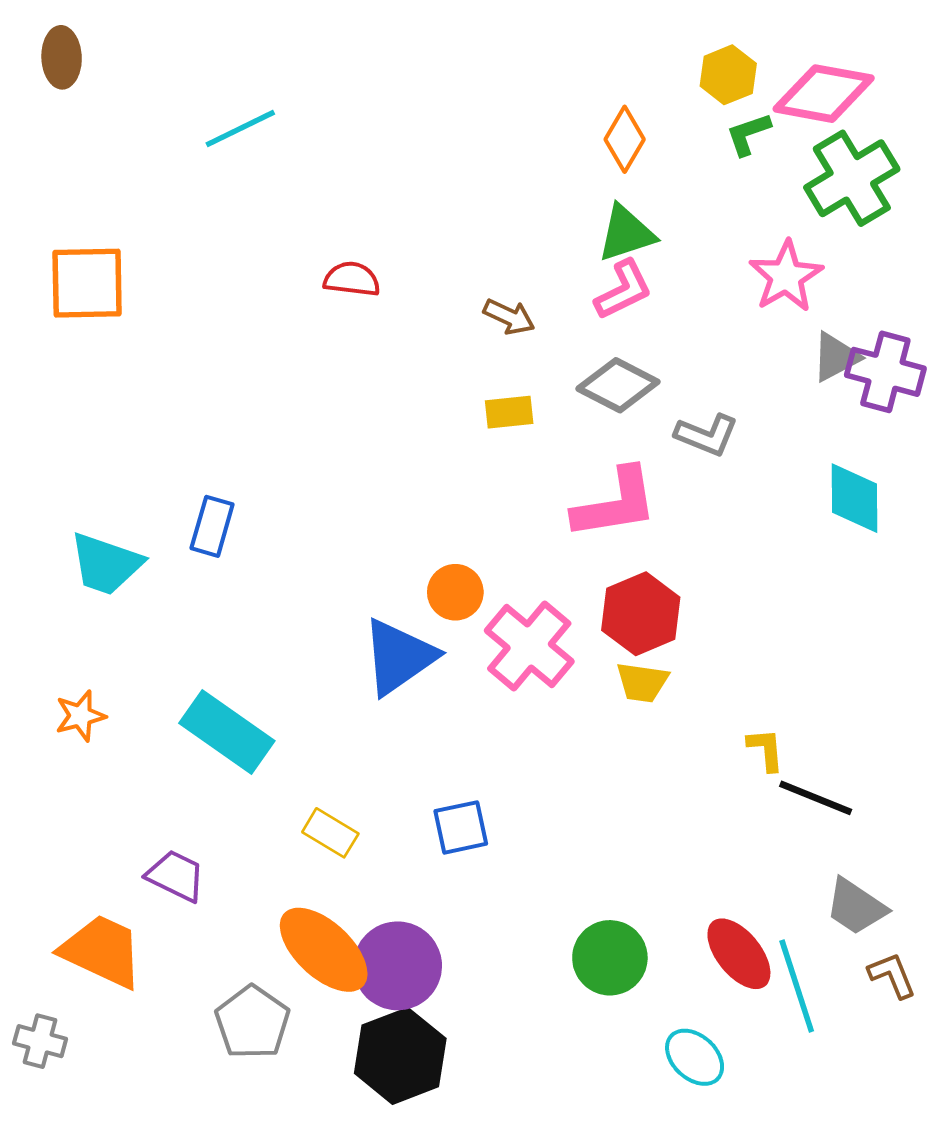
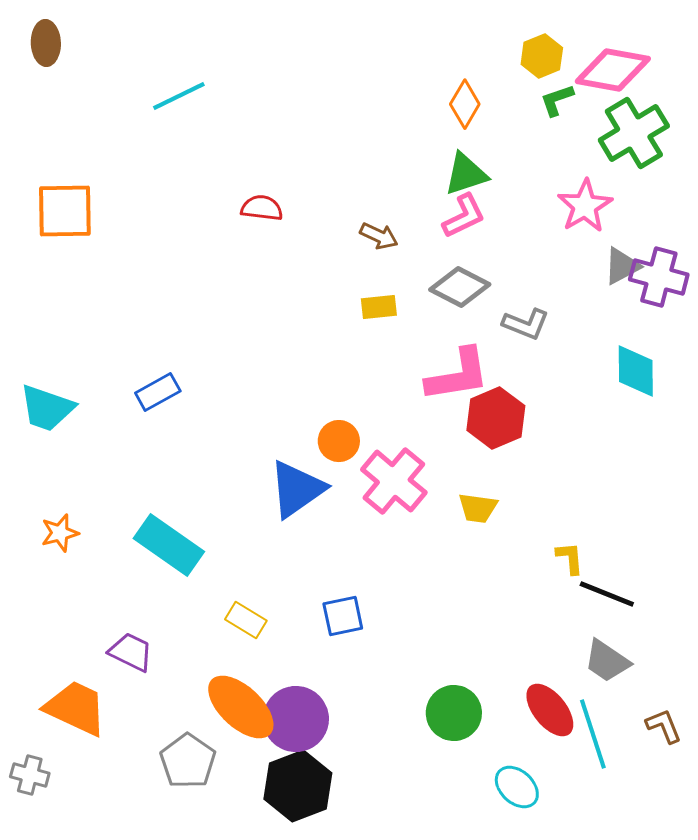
blue rectangle: (212, 526) -> (158, 392), turned 45
cyan trapezoid: (106, 564) -> (47, 408), moved
red hexagon: (641, 614) -> (496, 418), moved
gray trapezoid: (856, 907) -> (607, 661), moved

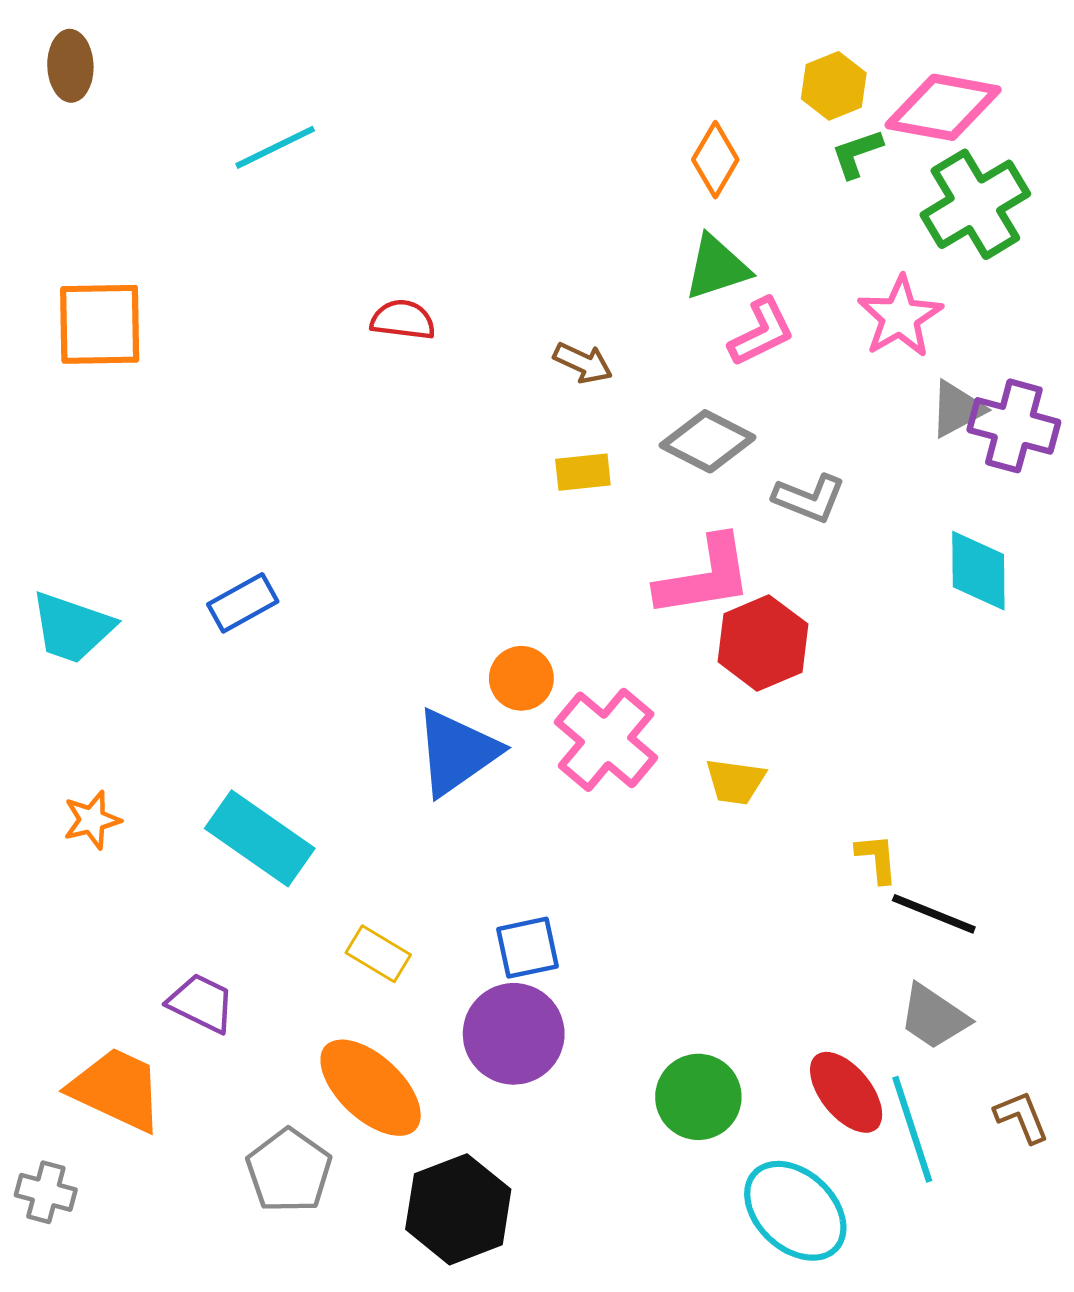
pink L-shape: (464, 216) -> (761, 332), moved
purple circle: (296, 719) -> (514, 1034), moved
cyan ellipse: (517, 787) -> (795, 1211), size x1.5

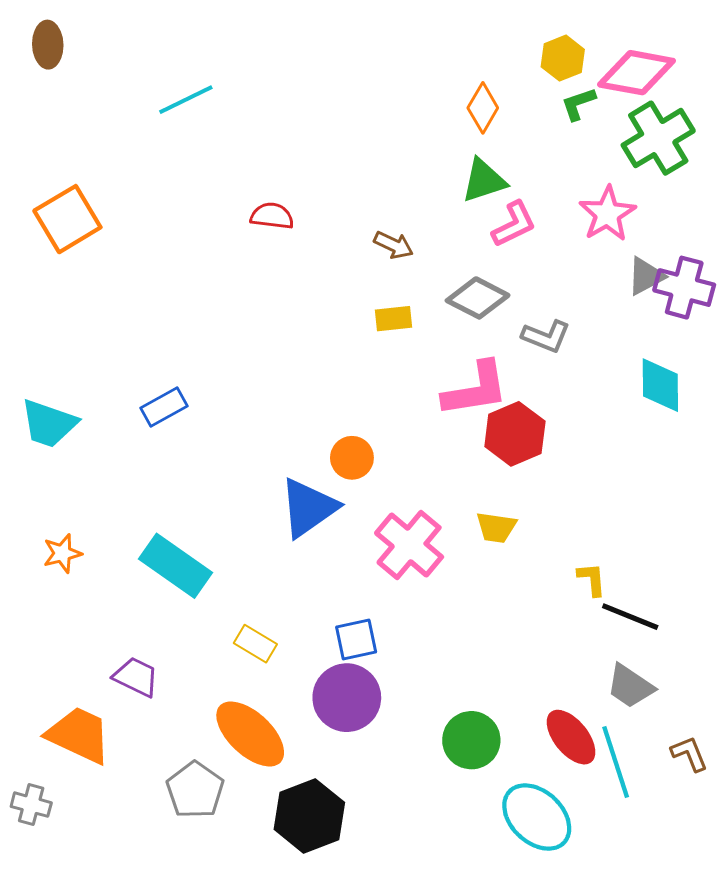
orange square: (100, 324) -> (67, 219), turned -30
pink cross: (606, 740) -> (409, 545), moved

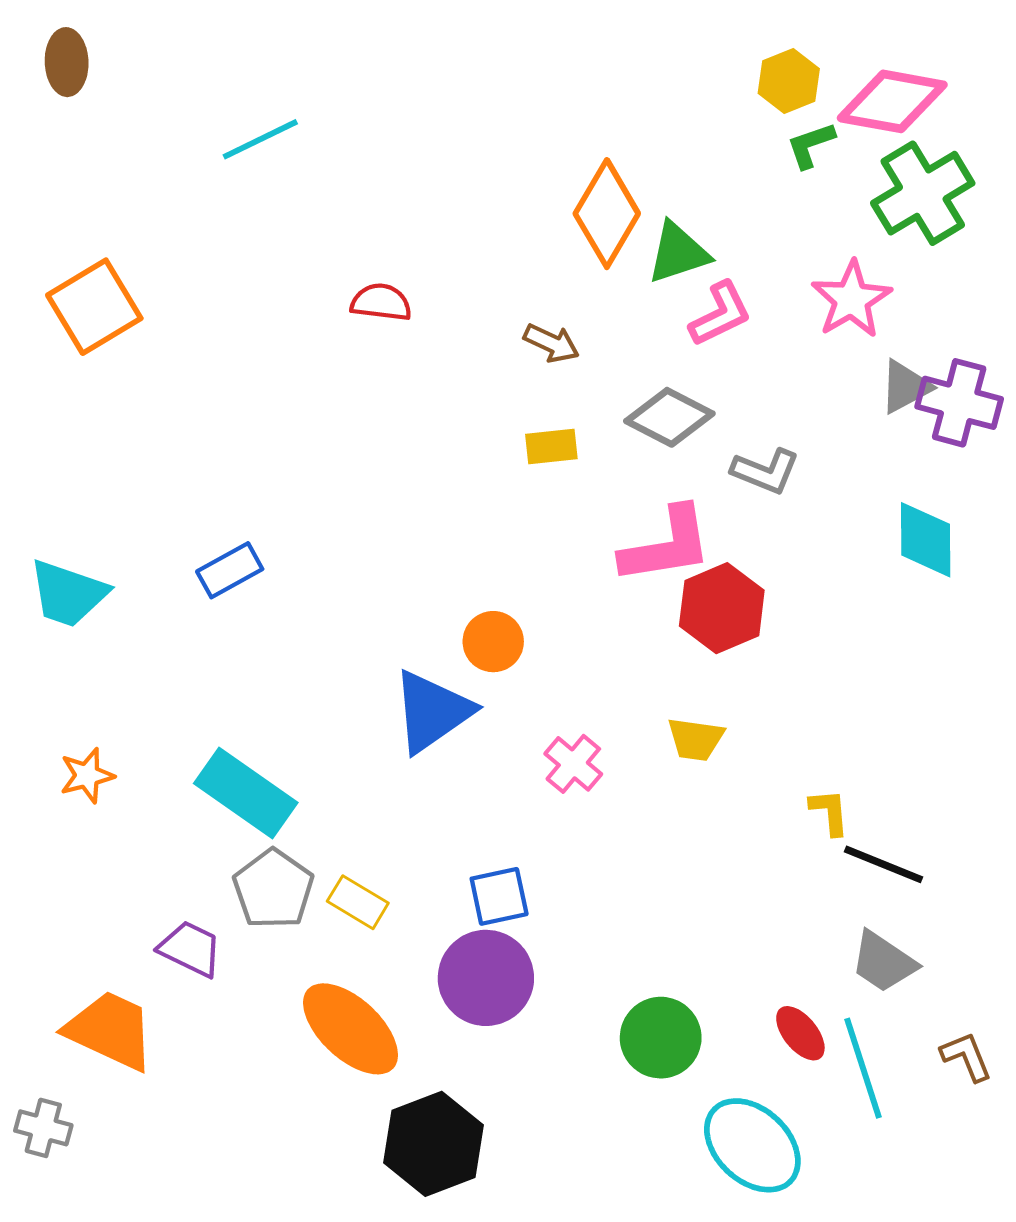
orange diamond: (483, 108) -> (607, 214), moved, size x1.5
pink cross: (409, 545) -> (573, 764), size x0.6
red ellipse: (571, 737) -> (800, 1033), size x0.7
gray pentagon: (195, 790) -> (273, 889), moved

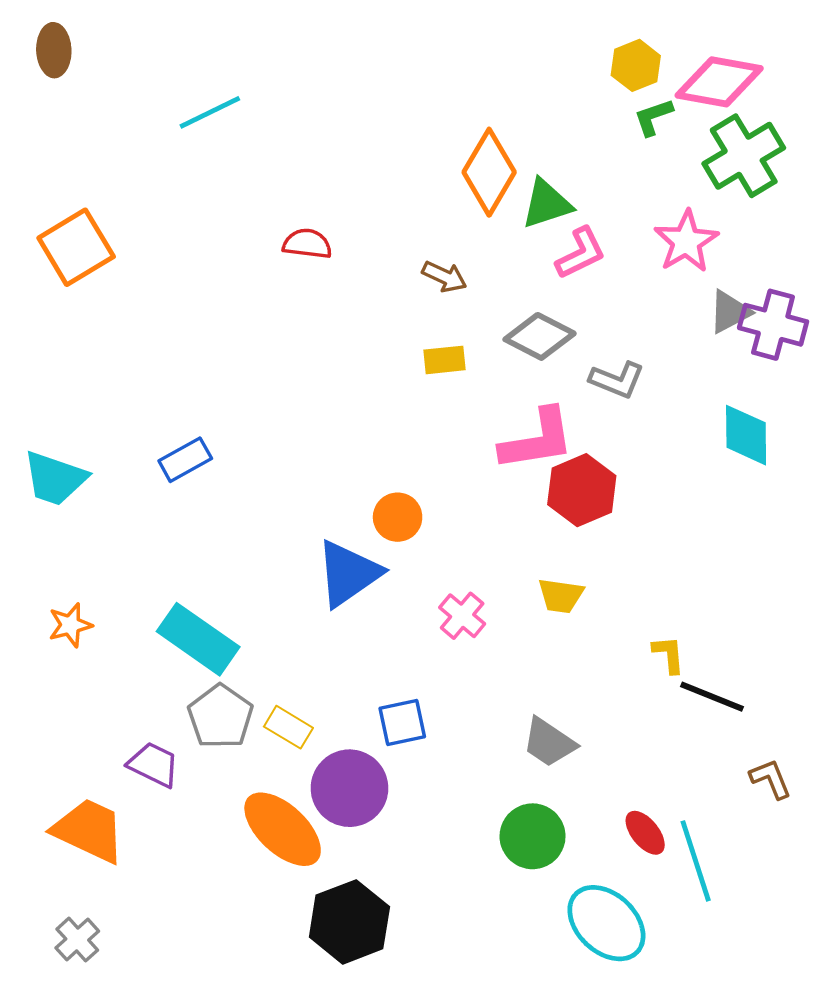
gray trapezoid: (883, 962) -> (549, 742), moved
purple circle: (486, 978) -> (349, 788), moved
brown L-shape: (966, 1057) -> (771, 779), moved
gray cross: (43, 1128) -> (77, 940), moved, turned 33

